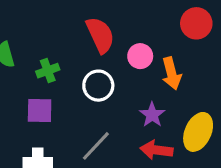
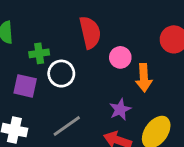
white circle: (98, 86) -> (61, 74), moved

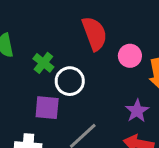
green cross: (39, 53) -> (43, 63), turned -36
purple square: (25, 86) -> (47, 108), moved

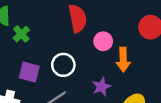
green cross: (43, 63) -> (21, 34), moved
white circle: (70, 81) -> (63, 65), moved

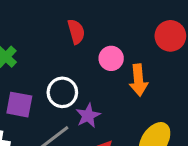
red semicircle: (78, 18) -> (76, 32), size x0.7
purple star: (101, 87) -> (88, 116), moved

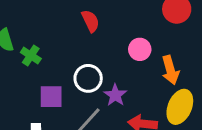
pink circle: (111, 58) -> (140, 49), moved
orange arrow: (138, 80) -> (170, 70), moved

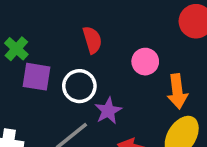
red semicircle: (90, 21) -> (92, 40), moved
purple square: (51, 97) -> (37, 77), moved

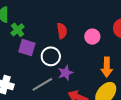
pink circle: (145, 62) -> (92, 37), moved

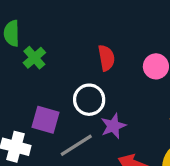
purple square: (27, 48) -> (45, 120), moved

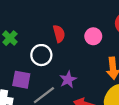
white circle: (89, 100) -> (41, 55), moved

